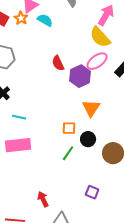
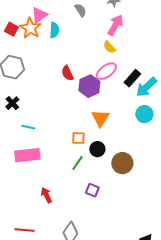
orange star: (21, 18) -> (30, 28), size x1.5
cyan semicircle: (45, 20) -> (54, 30), turned 63
yellow semicircle: (100, 37) -> (109, 47), size x0.6
purple square: (92, 192) -> (92, 190), moved
red arrow: (43, 199) -> (46, 195), moved

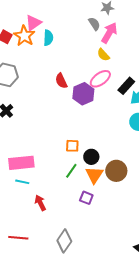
gray semicircle: (80, 10) -> (94, 24), moved
orange triangle: (100, 118) -> (94, 175), moved
cyan line: (28, 127) -> (22, 182), moved

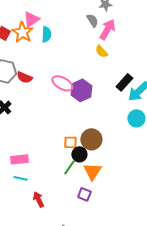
pink ellipse: (100, 79) -> (62, 83), moved, turned 65
red semicircle: (61, 81) -> (24, 77), moved, turned -42
black circle: (91, 157) -> (79, 154), moved
pink rectangle: (21, 163) -> (19, 159), size x0.7
brown circle: (116, 171) -> (91, 139), moved

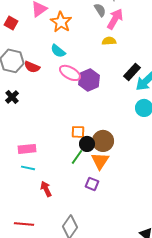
orange star: (22, 32) -> (61, 22), moved
cyan semicircle: (46, 34) -> (58, 51), moved, turned 126
yellow semicircle: (101, 51) -> (109, 41), turned 128
brown circle: (91, 139) -> (103, 141), moved

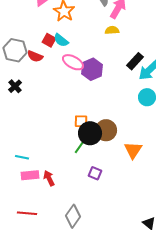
red square: (11, 23) -> (49, 40), moved
black circle: (87, 144) -> (90, 133), size x1.5
pink rectangle: (27, 149) -> (30, 175), moved
orange triangle: (100, 161) -> (133, 150), moved
cyan line: (28, 168) -> (22, 157), moved

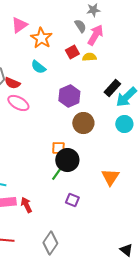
red square: (49, 40) -> (72, 52), moved, turned 32
pink ellipse: (73, 62) -> (18, 103), moved
brown circle: (106, 130) -> (83, 123), moved

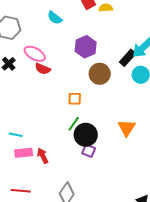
red semicircle: (12, 83) -> (43, 69), moved
black rectangle: (112, 88) -> (128, 58), moved
black circle: (67, 160) -> (86, 135), moved

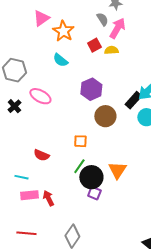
red semicircle: (43, 69) -> (41, 155), moved
orange triangle: (127, 128) -> (117, 170), moved

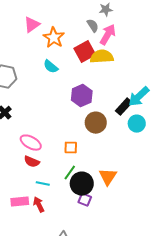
red square: (94, 45) -> (85, 52), size x1.5
yellow semicircle: (111, 50) -> (102, 57), size x1.6
pink ellipse: (40, 96) -> (31, 143), moved
cyan line: (21, 177) -> (43, 184), moved

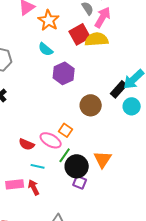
purple hexagon: (82, 96) -> (64, 73), moved
pink ellipse: (31, 143) -> (51, 140), moved
orange square: (71, 148) -> (66, 130), turned 32

